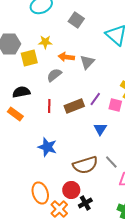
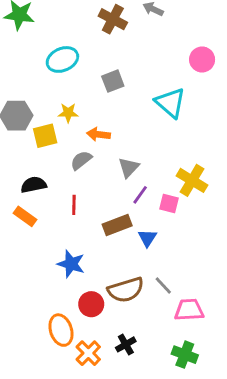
gray square: (76, 20) -> (113, 81), turned 35
gray triangle: (87, 62) -> (129, 167), moved
brown rectangle: (74, 106) -> (117, 225), moved
red circle: (71, 190) -> (91, 304), moved

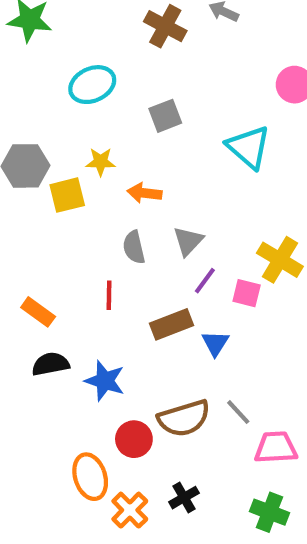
gray semicircle: (81, 160) -> (134, 247), moved, turned -65
black semicircle: (34, 185) -> (51, 364), moved

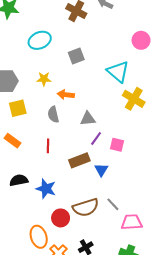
yellow square: (67, 195) -> (18, 108), moved
gray triangle: (188, 241) -> (88, 119), turned 42
gray semicircle: (134, 247) -> (53, 114), moved
yellow cross: (280, 260) -> (134, 99), moved
orange rectangle: (38, 312) -> (13, 141), moved

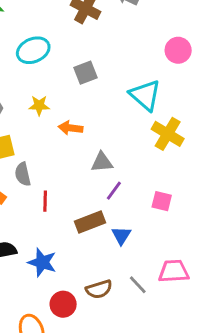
gray semicircle: (53, 114) -> (23, 174), moved
pink square: (117, 145) -> (162, 201), moved
brown semicircle: (86, 207) -> (99, 289), size x0.7
pink trapezoid: (132, 222) -> (174, 271), moved

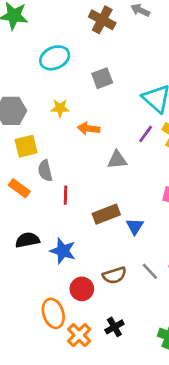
purple line: (114, 191) -> (146, 134), moved

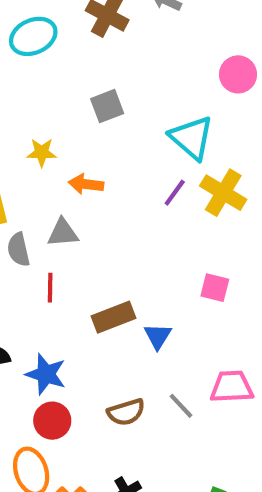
cyan ellipse: (55, 58) -> (33, 36), moved
gray triangle: (117, 160) -> (63, 233), moved
red circle: (82, 289) -> (52, 421), moved

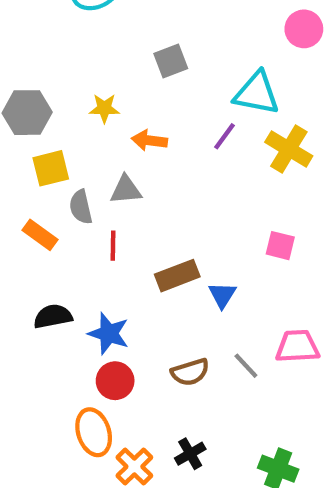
cyan triangle: (192, 138) -> (257, 93), turned -30
purple line: (175, 193) -> (224, 136), moved

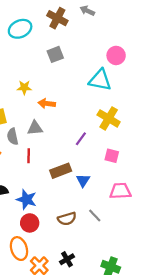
pink circle: (304, 29) -> (116, 55), moved
gray square: (171, 61) -> (55, 54), moved
purple line: (224, 136) -> (81, 139), moved
yellow cross: (289, 149) -> (109, 118), moved
pink trapezoid: (297, 346) -> (120, 191), moved

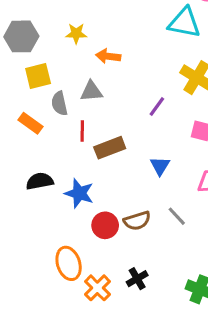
brown rectangle: (61, 171) -> (110, 148), moved
red circle: (30, 223) -> (105, 225), moved

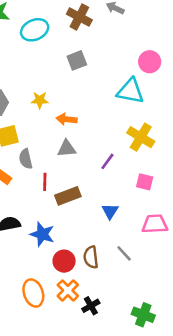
gray triangle: (91, 91) -> (67, 149), moved
brown semicircle: (137, 221) -> (91, 257), turned 100
orange cross: (97, 288) -> (68, 290), moved

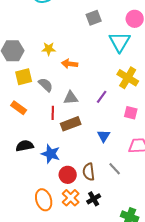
gray square: (77, 60) -> (94, 18), moved
cyan triangle: (130, 91) -> (120, 42), turned 50
gray triangle: (67, 149) -> (71, 98), moved
gray semicircle: (26, 159) -> (46, 85), moved, turned 147
black cross: (91, 306) -> (94, 199), moved

